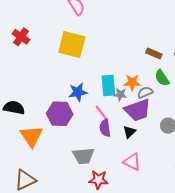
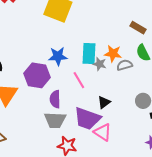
purple trapezoid: (138, 110) -> (87, 119), moved, turned 32
purple semicircle: (105, 128) -> (55, 99), moved

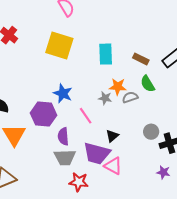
cyan rectangle: (89, 54) -> (106, 54), moved
blue star: (58, 56) -> (63, 93), turned 30

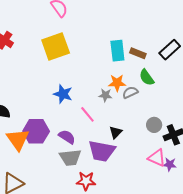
yellow square: (59, 45) -> (56, 47), turned -32
cyan rectangle: (106, 54) -> (117, 51), moved
purple hexagon: (44, 114) -> (36, 131), moved
purple semicircle: (63, 136) -> (67, 137), turned 132
pink triangle: (113, 166) -> (157, 158), moved

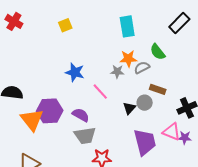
yellow square: (56, 47) -> (65, 25), size x0.5
brown rectangle: (138, 53) -> (158, 89), moved
gray circle: (154, 125) -> (145, 103), moved
purple trapezoid: (102, 151) -> (145, 142), moved, turned -112

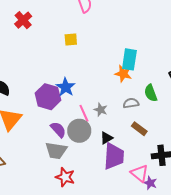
orange star: (128, 59) -> (123, 74), moved
gray star: (117, 72) -> (101, 110), moved
gray circle: (145, 103) -> (79, 131), moved, size x1.5
purple hexagon: (50, 111) -> (48, 97), moved
purple trapezoid: (145, 142) -> (114, 156), moved

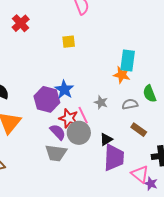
gray star: (101, 110) -> (101, 102), moved
red star: (65, 177) -> (69, 118), moved

